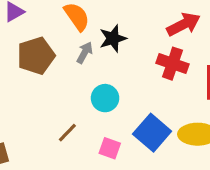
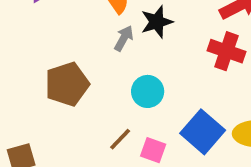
brown pentagon: (36, 56) -> (67, 84), moved
brown line: (67, 133) -> (120, 139), moved

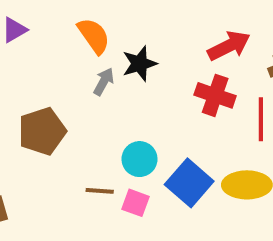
cyan circle: (148, 91) -> (140, 159), moved
brown line: (120, 139) -> (100, 191), turned 50

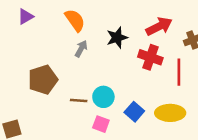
black star: (140, 64) -> (117, 38), moved
blue square: (189, 183) -> (134, 112), size x0.7
brown line: (100, 191) -> (79, 101), moved

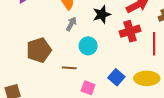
red cross: (150, 57) -> (130, 31), turned -36
cyan circle: (103, 97) -> (88, 46), moved

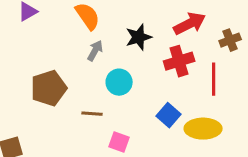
blue square: (116, 77) -> (169, 115), moved

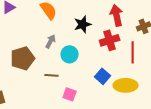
red arrow: (190, 24) -> (117, 15), turned -75
gray arrow: (95, 51) -> (51, 41), moved

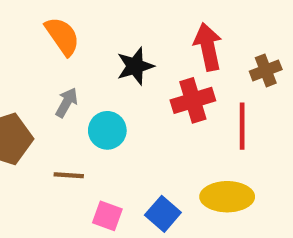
blue square: (103, 76) -> (163, 214), moved

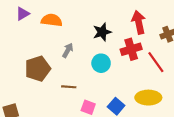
orange semicircle: (62, 36) -> (52, 20), moved, turned -48
red line: (242, 126) -> (156, 62), turned -35
cyan circle: (107, 130) -> (101, 63), moved

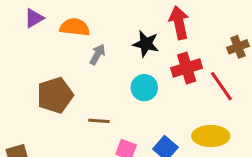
red arrow: (139, 22) -> (179, 23), moved
black star: (102, 32) -> (146, 44), turned 30
gray arrow: (68, 50) -> (97, 54), moved

